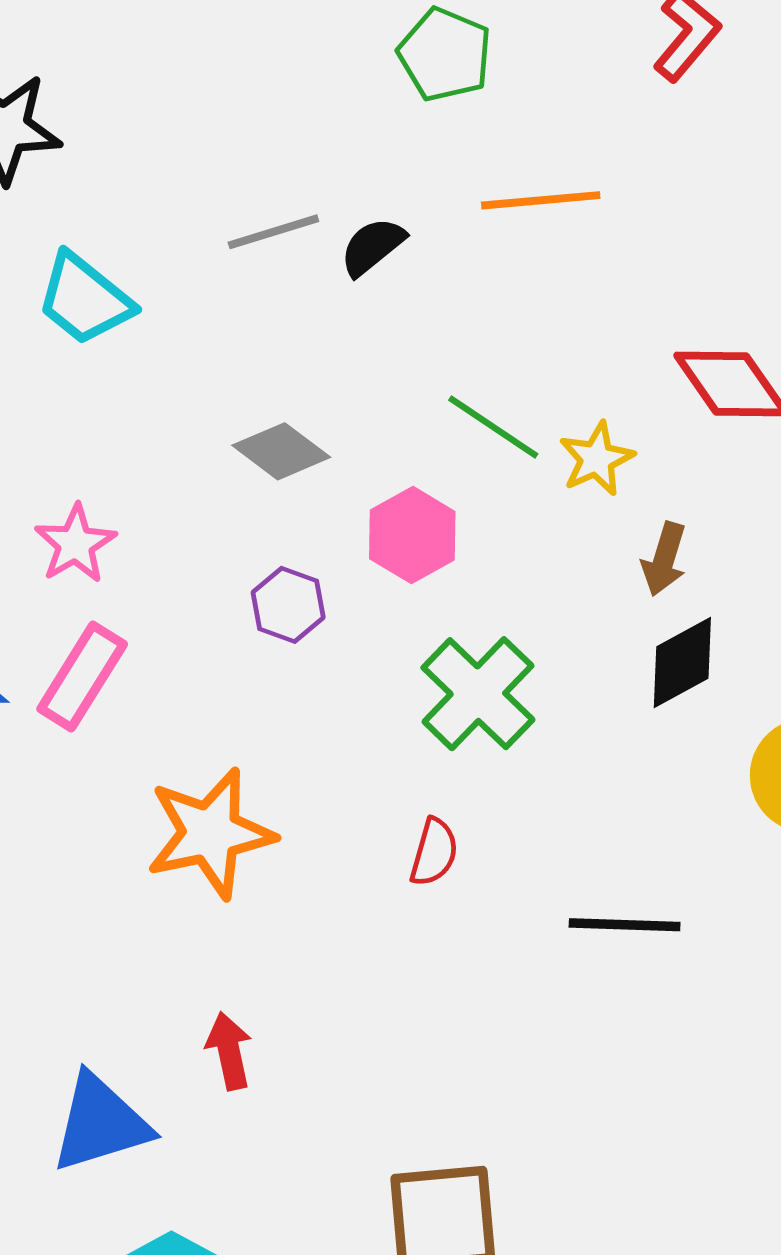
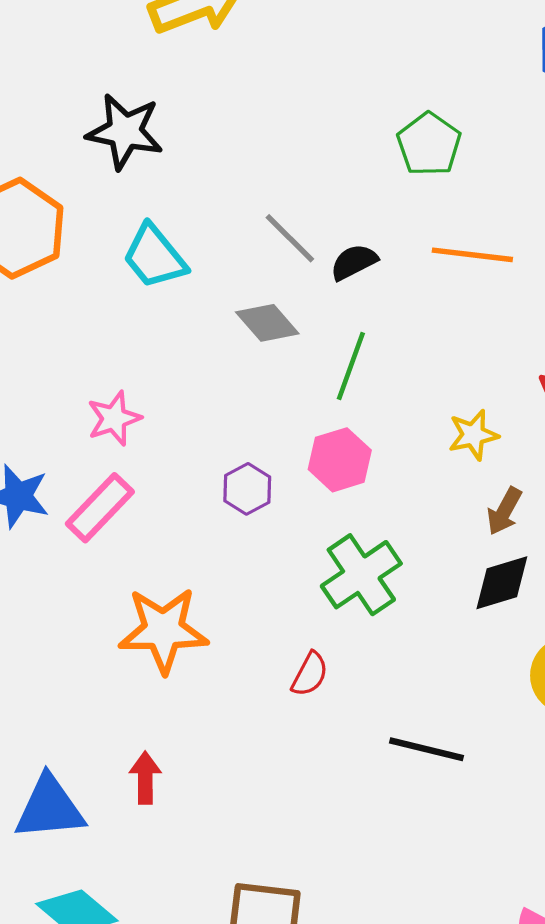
gray line: (273, 232) -> (290, 238), turned 50
green line: (493, 427) -> (351, 366), moved, turned 64
gray diamond: (281, 451) -> (267, 323), moved

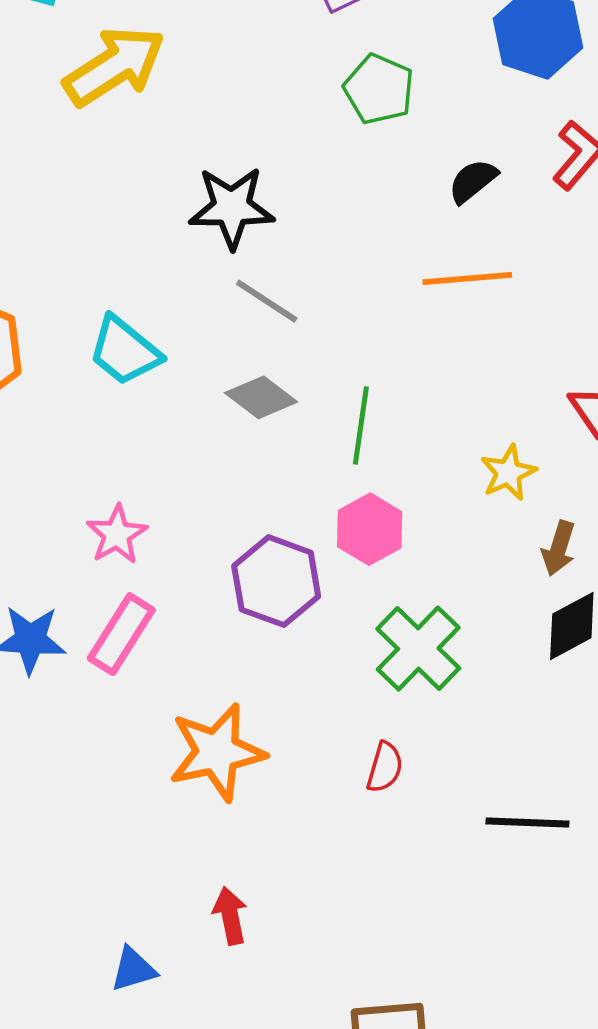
black star: (125, 131) -> (232, 207), moved
green pentagon: (429, 144) -> (379, 89), moved
black semicircle: (354, 262) -> (473, 181), moved
purple hexagon: (247, 489) -> (276, 581), size x1.6
blue triangle: (49, 808) -> (133, 969), size x0.6

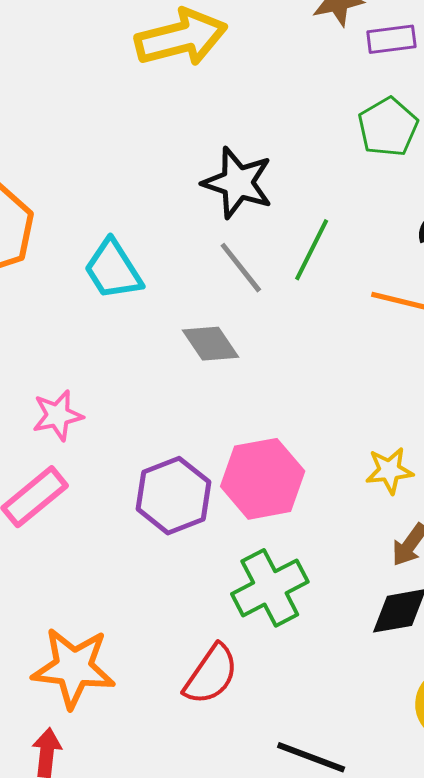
green line: (361, 425) -> (312, 250), moved
pink hexagon: (370, 529) -> (263, 479), size x1.4
orange star: (217, 752) -> (73, 668), moved
red semicircle: (385, 767) -> (211, 675), size x1.5

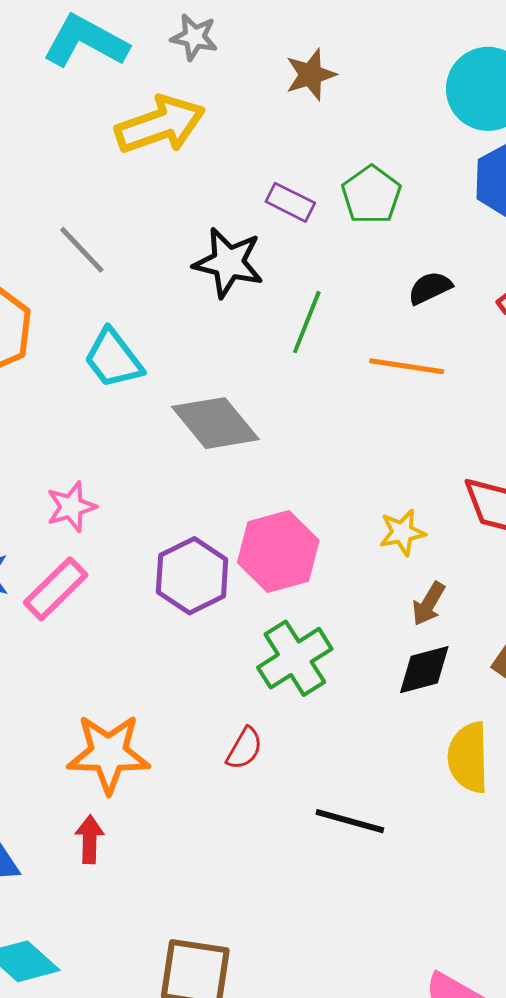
purple rectangle: (391, 39) -> (290, 202), moved, turned 39
gray line: (241, 268) -> (82, 250), moved
gray diamond: (210, 344) -> (215, 423), size x1.5
red semicircle: (211, 675) -> (244, 748), size x0.7

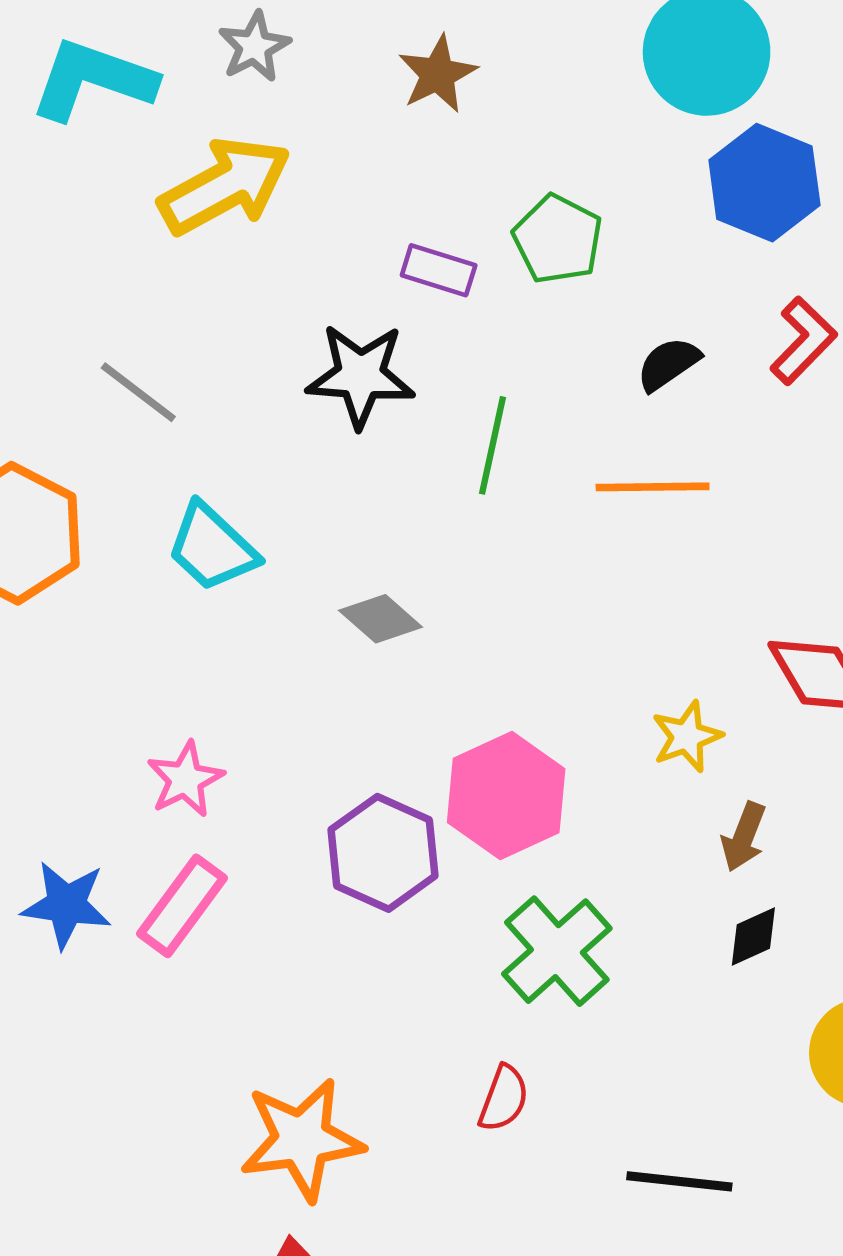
gray star: (194, 37) -> (254, 47), turned -30
gray diamond: (215, 423) -> (381, 619), size x0.6
black diamond: (424, 670) -> (753, 936), size x0.7

